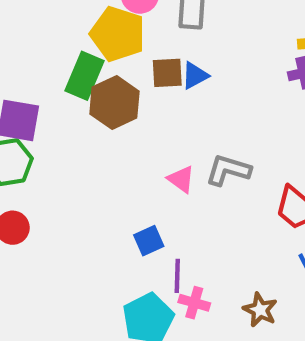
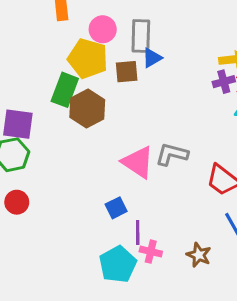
brown square: (167, 73) -> (127, 72), moved
blue triangle: (195, 76) -> (152, 58), moved
pink triangle: (181, 179) -> (138, 162), size x1.6

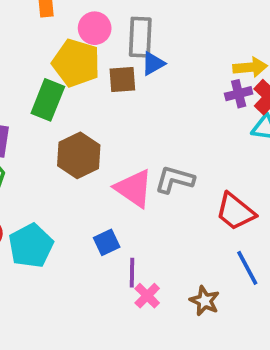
brown hexagon: (87, 109) -> (79, 155), moved
pink cross: (151, 252) -> (147, 296), turned 30
cyan pentagon: (118, 264) -> (31, 246), moved

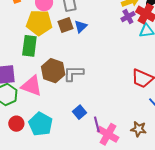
blue triangle: (153, 64) -> (81, 26), moved
gray L-shape: (175, 180) -> (74, 73), moved
pink triangle: (134, 188) -> (32, 86), moved
pink cross: (147, 296) -> (108, 134), size x1.5

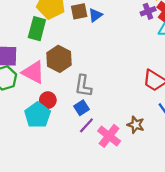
gray L-shape: (74, 73) -> (83, 86), moved, turned -90
red circle: (16, 124) -> (48, 100), moved
purple line: (97, 124) -> (86, 125), moved, turned 49
brown star: (139, 129) -> (136, 125), moved

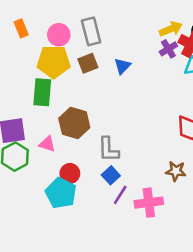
blue triangle: (95, 15) -> (122, 66), moved
pink triangle: (33, 72) -> (47, 144), size x0.6
brown star: (136, 125) -> (176, 171), moved
pink cross: (109, 136) -> (149, 203), turned -35

